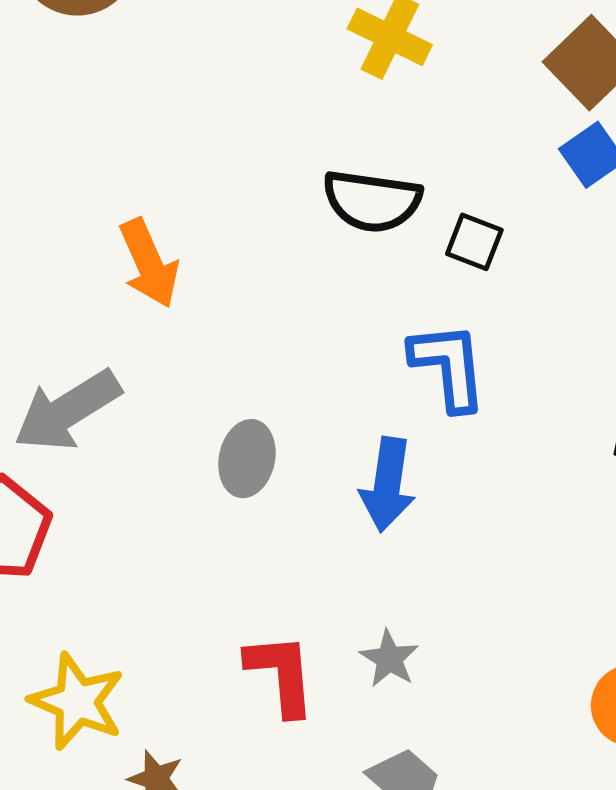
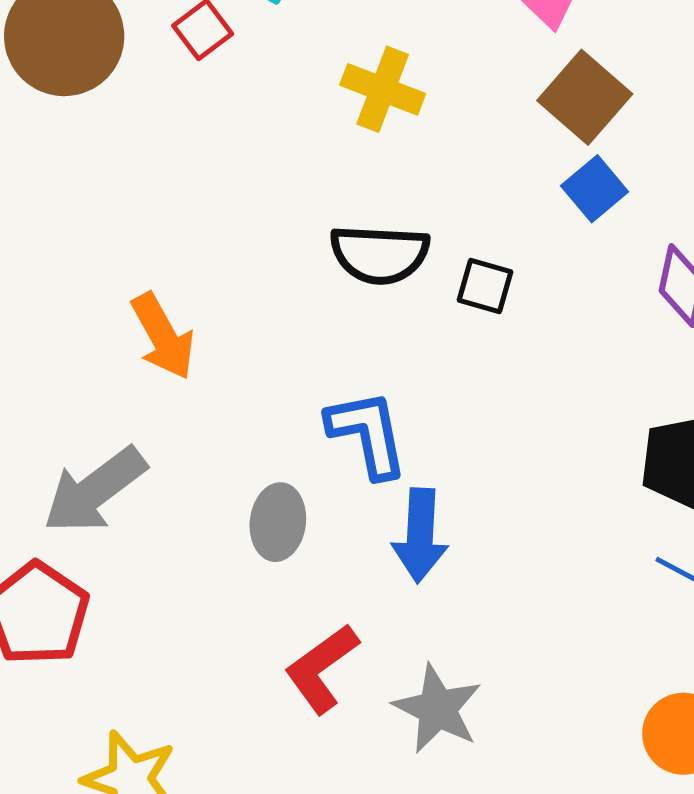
blue L-shape: (449, 366) -> (367, 434), moved
gray star: (389, 659) -> (437, 709), size x1.5
red L-shape: (281, 674) -> (322, 668), moved, turned -116

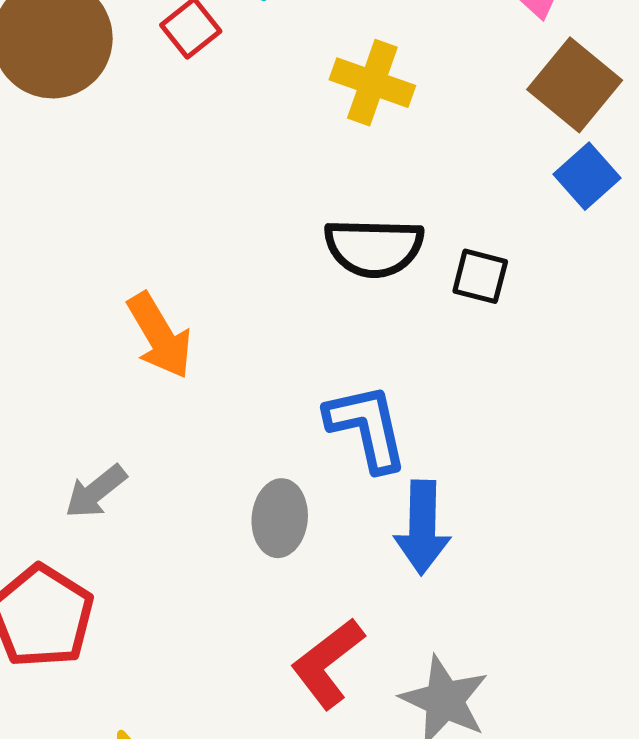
gray arrow: (95, 490) -> (96, 491), size x0.6

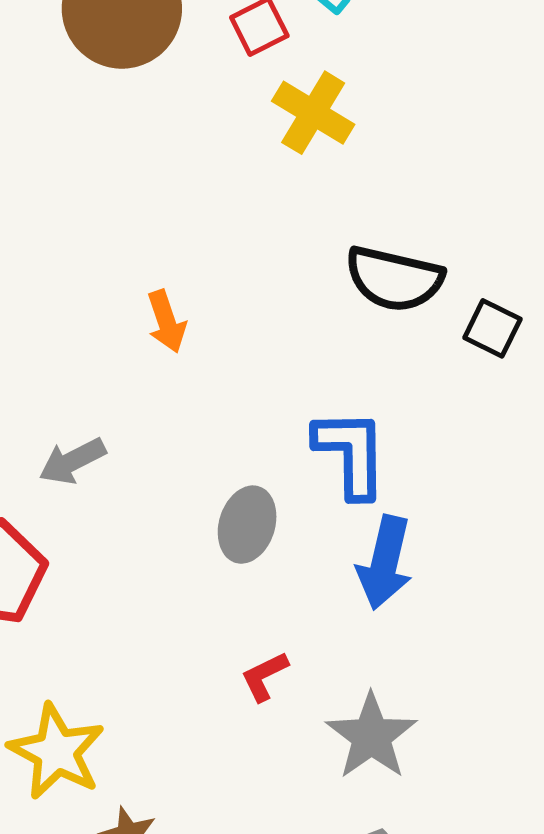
yellow cross: (372, 83) -> (313, 113), moved
orange arrow: (160, 336) -> (166, 321), size x0.7
red L-shape: (328, 663) -> (265, 676), size x0.6

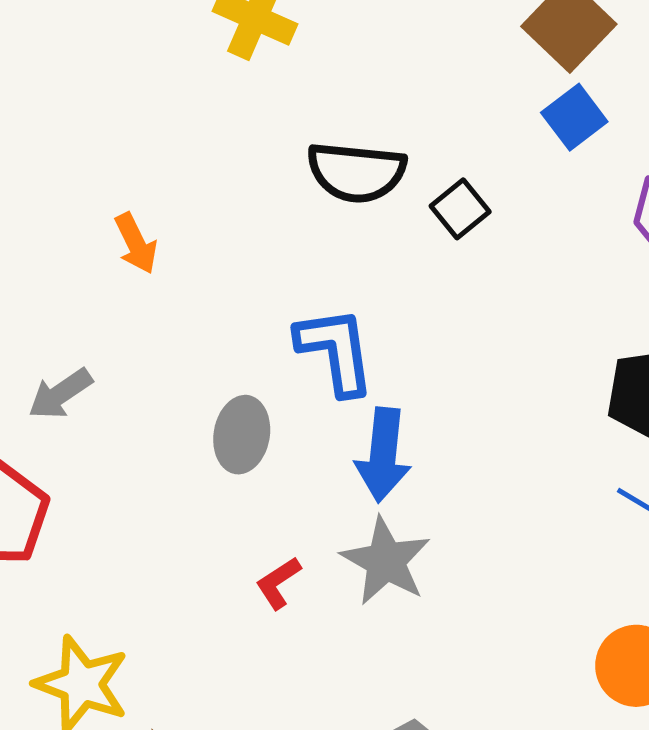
black square: (492, 328) -> (460, 209), turned 32
gray star: (371, 736) -> (386, 561), moved

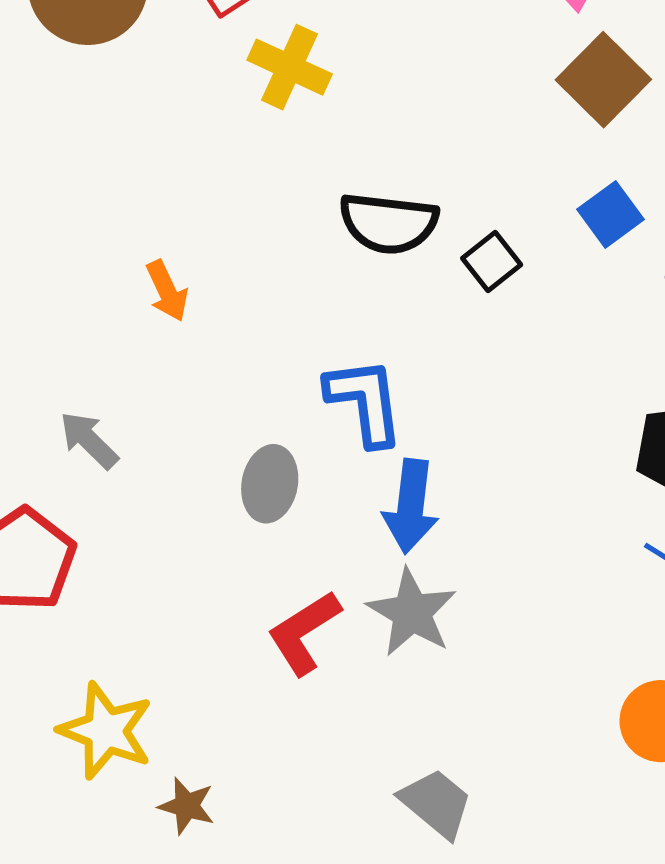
blue square: (574, 117) -> (610, 214), moved
gray arrow: (60, 394) -> (89, 440), turned 78
red L-shape: (278, 583) -> (304, 633), size x1.6

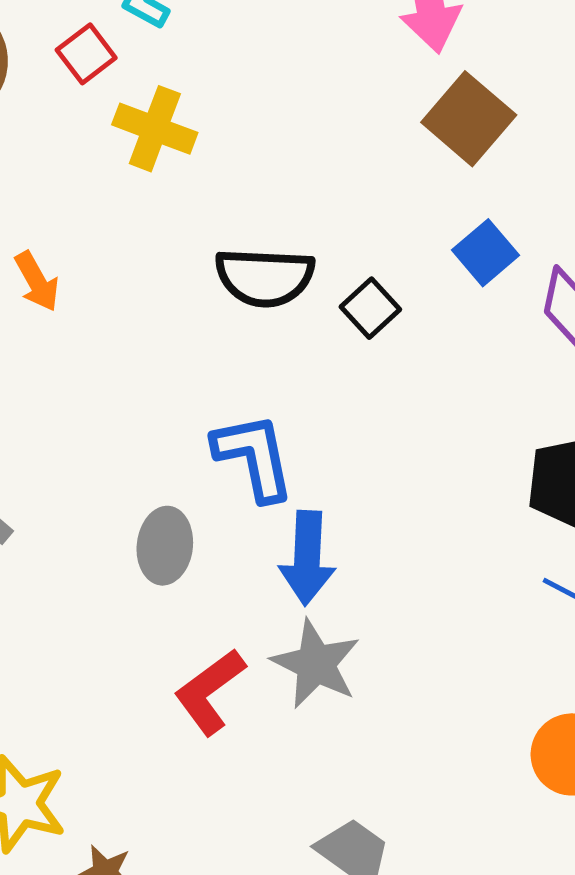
orange arrow: (167, 291) -> (37, 282), moved

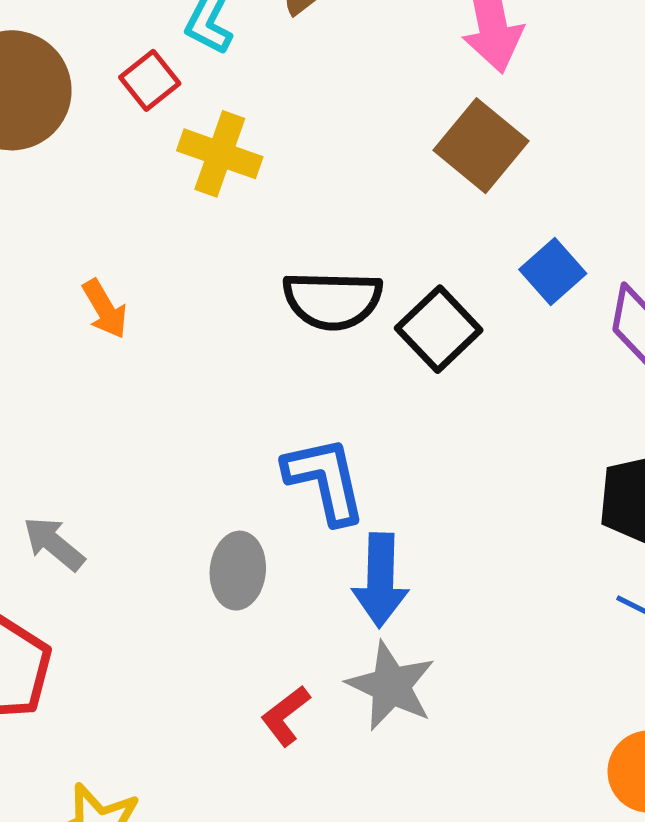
brown square: (469, 119) -> (481, 146), moved
black square: (370, 308) -> (439, 329), size x1.4
red L-shape: (210, 692) -> (285, 716), size x0.7

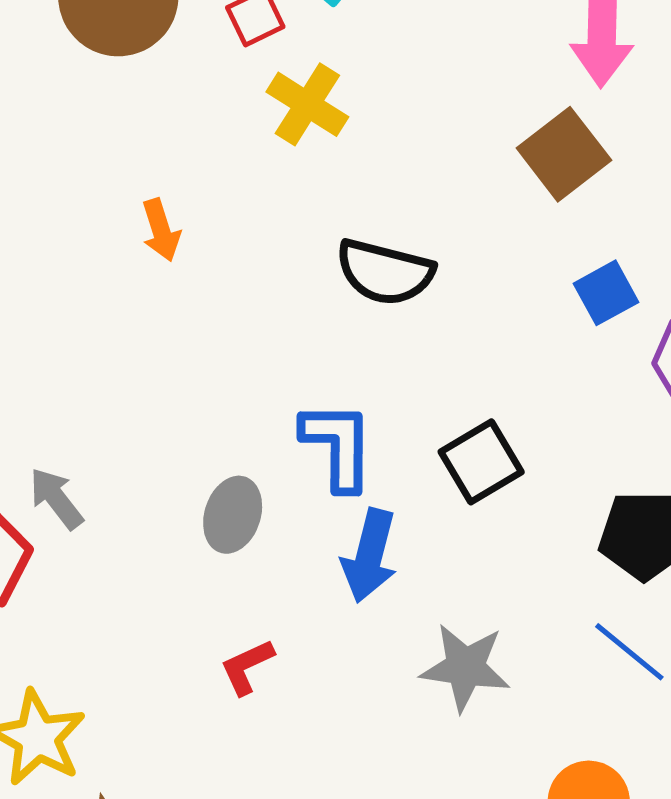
black square: (439, 329) -> (481, 462), moved
gray arrow: (54, 544) -> (56, 499), moved
gray star: (391, 686) -> (465, 667), moved, turned -30

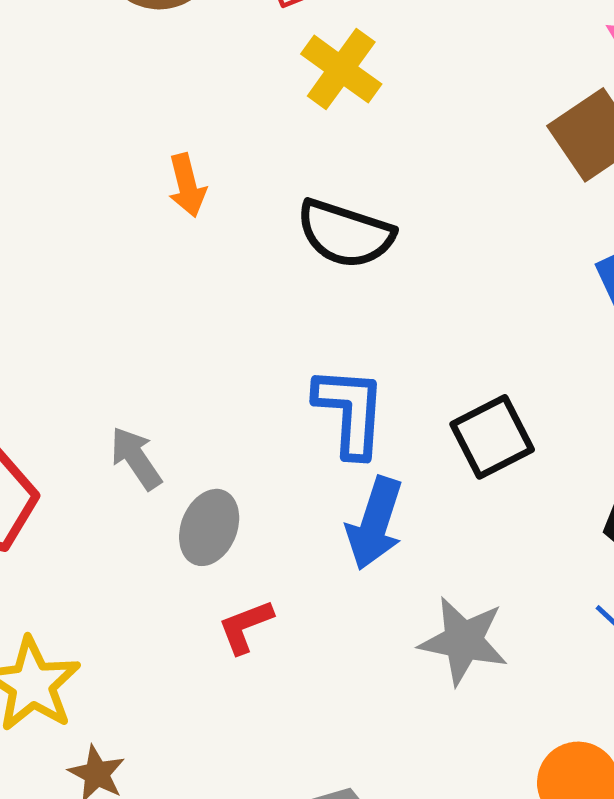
black semicircle: (385, 272) -> (345, 234), moved
gray arrow: (56, 499) -> (136, 458), moved
gray ellipse: (233, 515) -> (209, 527), moved

